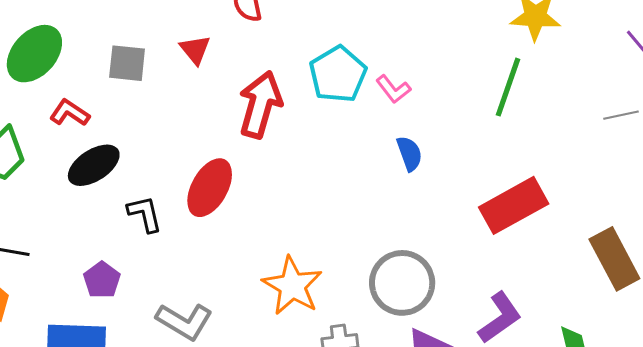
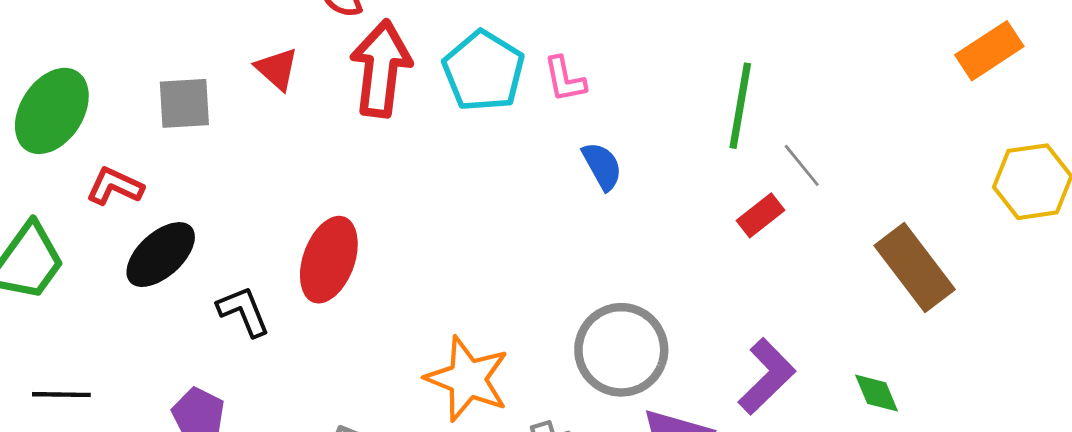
green line: (508, 87) -> (740, 106), moved
pink L-shape: (393, 89) -> (565, 79), turned 36
red arrow: (260, 105) -> (381, 68), moved
gray line: (621, 115) -> (802, 165), moved, turned 72
red rectangle: (514, 205) -> (760, 215), size x0.5

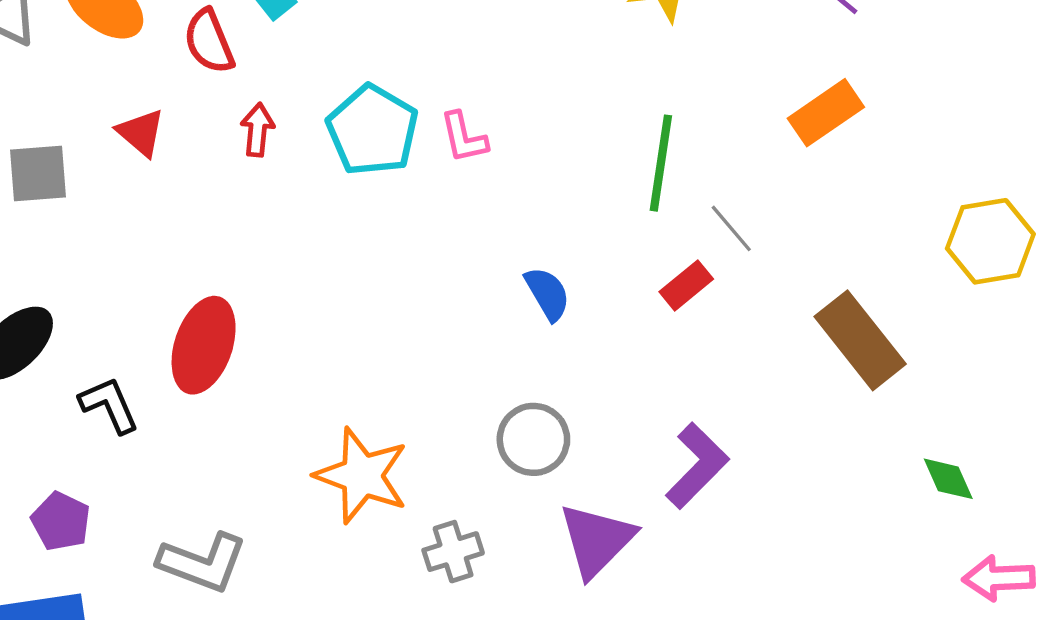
orange rectangle: (989, 51) -> (826, 113), moved
red arrow: (381, 68) -> (257, 130), size x0.5
blue semicircle: (602, 166) -> (547, 294), moved
gray circle: (621, 350) -> (533, 439), size x0.7
green diamond: (877, 393) -> (948, 479), moved

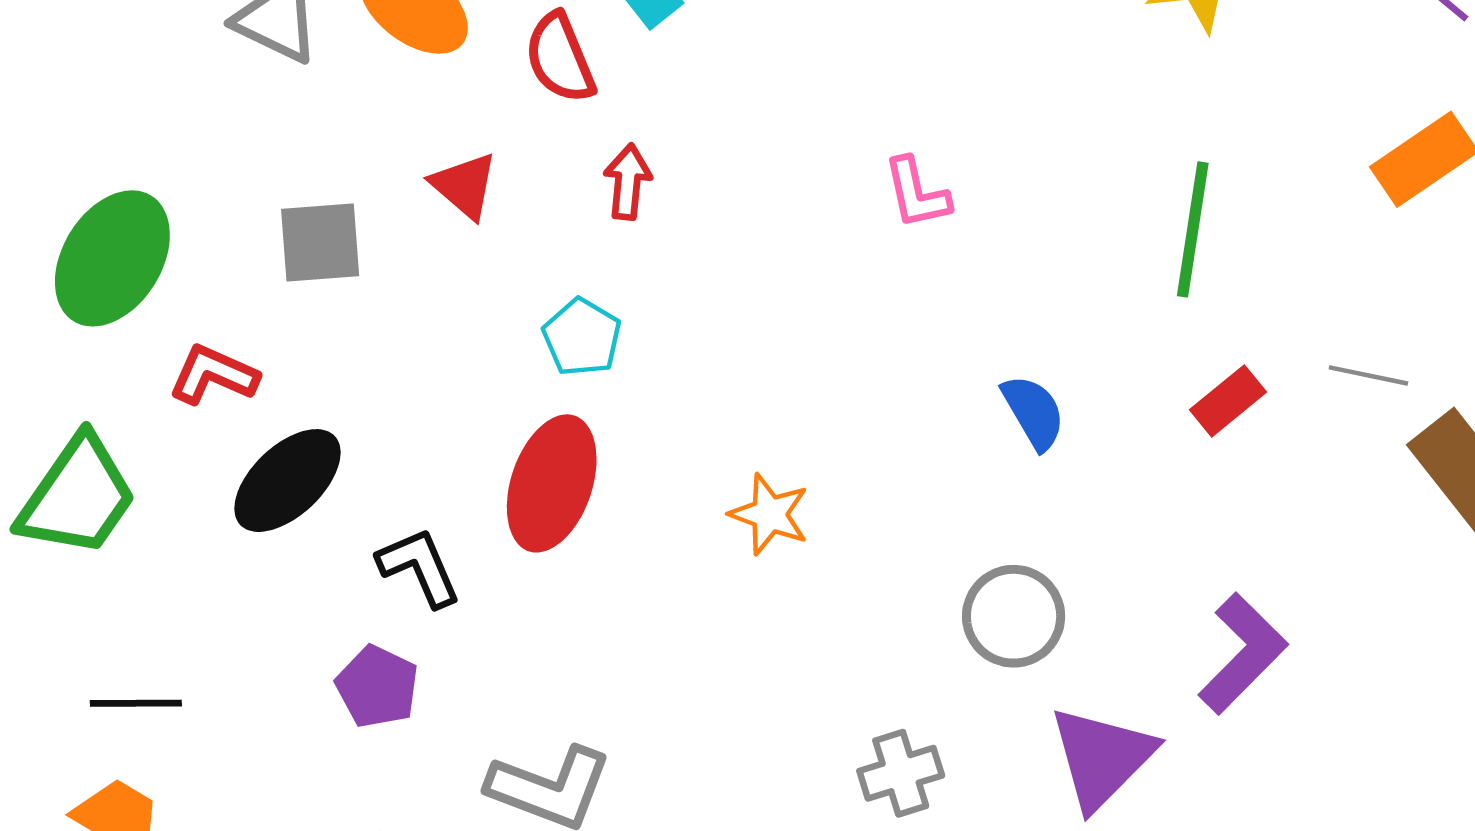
cyan pentagon: (372, 130) -> (582, 337), moved, size x0.6
gray line: (731, 228) -> (1368, 375), moved, turned -38
orange star: (362, 476) -> (769, 514), moved, size x0.6
purple pentagon: (61, 521) -> (377, 687), moved

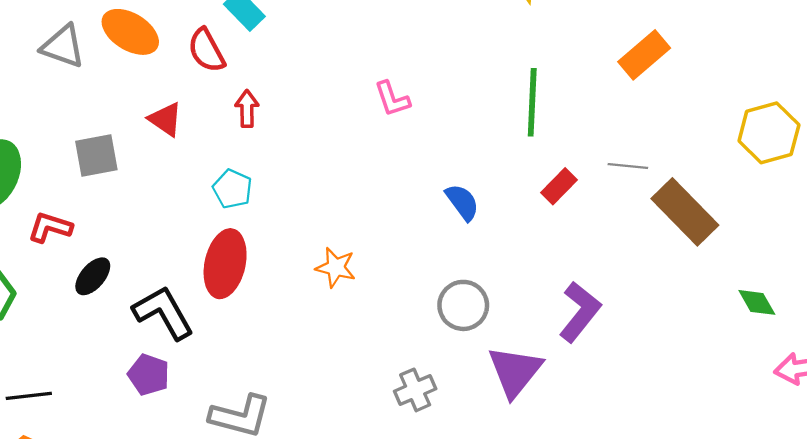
black ellipse: (287, 481) -> (93, 276), size x0.7
black L-shape: (419, 567) -> (163, 313), size x1.4

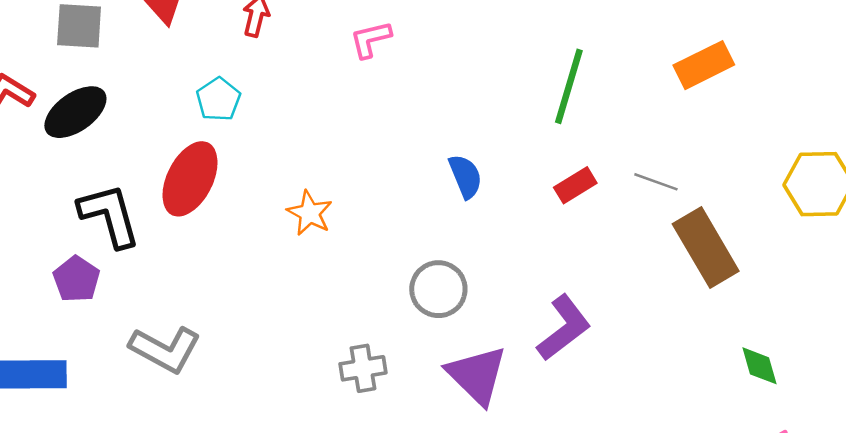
pink L-shape: (392, 99) -> (371, 39), moved, turned 81
black ellipse: (93, 276) -> (75, 112), moved, size x1.4
purple triangle: (515, 371) -> (477, 375), turned -38

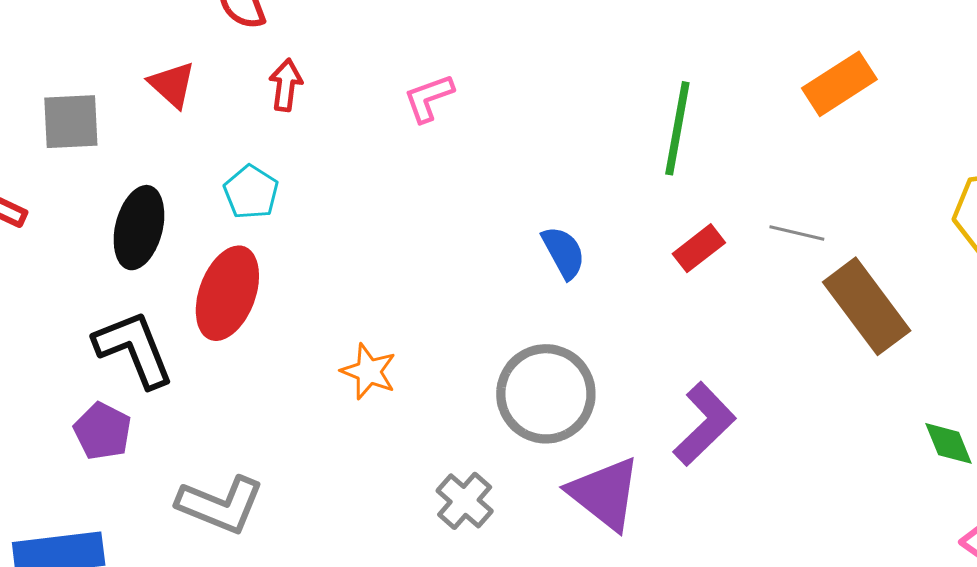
black ellipse: (75, 112) -> (139, 228), moved, turned -34
orange star: (310, 213) -> (369, 371), moved
gray circle: (438, 289) -> (546, 394), size x1.4
gray cross: (363, 368) -> (465, 501), turned -33

